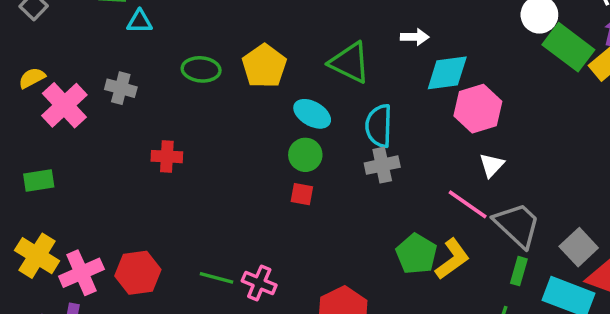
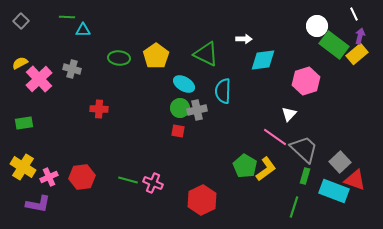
pink hexagon: (478, 109) -> (306, 81), moved
gray cross: (382, 165) -> (197, 110), moved
pink cross: (81, 273) -> (49, 177), size x0.7

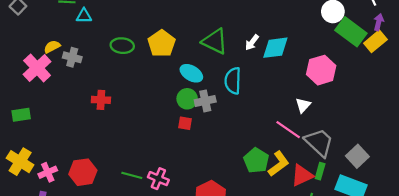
white arrow: (244, 39) -> (252, 42), moved, turned 126
yellow semicircle: (20, 63) -> (52, 47), moved
red triangle: (355, 180) -> (302, 175), moved, turned -45

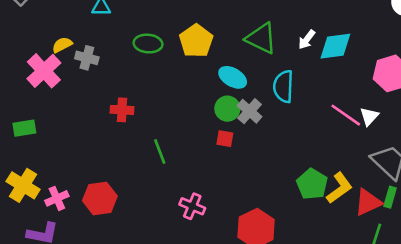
gray cross: (205, 101) -> (250, 111), turned -36
pink line: (288, 130) -> (346, 115), moved
green line: (132, 175) -> (160, 152), moved, turned 54

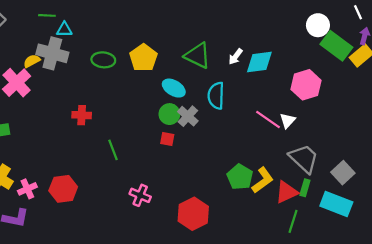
gray cross: (87, 58) -> (52, 53), moved, size x1.6

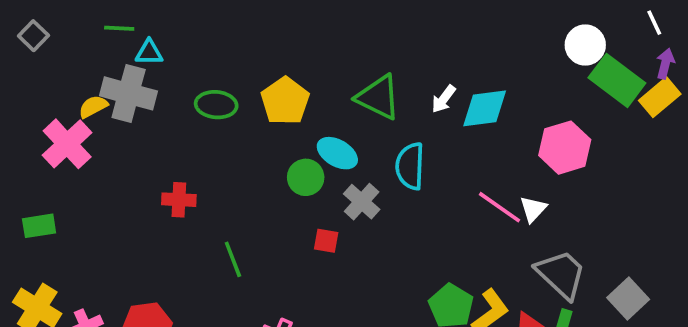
green circle: (169, 114) -> (306, 177), moved

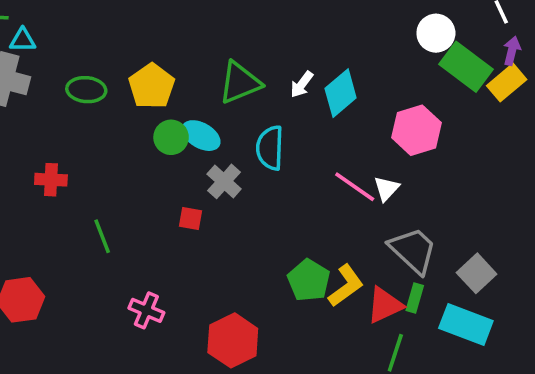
green triangle: (378, 97) -> (240, 83), turned -48
cyan diamond: (485, 108) -> (341, 93), turned -33
green circle: (306, 177) -> (171, 137), moved

